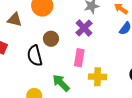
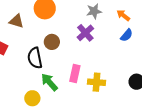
pink rectangle: (79, 58) -> (75, 74), moved
green arrow: (61, 83) -> (49, 82), moved

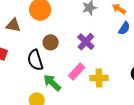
purple cross: (85, 33) -> (86, 42), moved
pink rectangle: (75, 74) -> (77, 72), turned 36

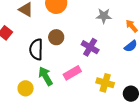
purple cross: (86, 42) -> (90, 47), turned -30
yellow cross: (99, 78) -> (105, 83), moved

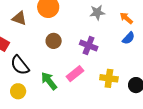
black semicircle: (36, 49) -> (20, 65), moved, turned -30
yellow circle: (26, 88) -> (18, 91), moved

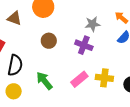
gray star: (97, 12) -> (93, 24), moved
black semicircle: (20, 65) -> (15, 65), turned -130
pink rectangle: (75, 74) -> (79, 79), moved

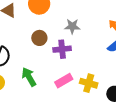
gray star: (93, 24) -> (72, 26), moved
purple cross: (84, 45) -> (62, 49), moved, turned -36

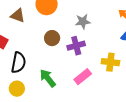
yellow cross: (89, 83) -> (110, 62), moved

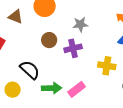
black semicircle: (18, 63) -> (30, 70), moved, turned -60
pink rectangle: (83, 77) -> (77, 89), moved
green arrow: (48, 78) -> (52, 88), moved, turned 126

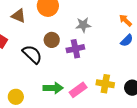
yellow cross: (107, 66) -> (105, 84), moved
black semicircle: (30, 70) -> (32, 54), moved
yellow circle: (13, 90) -> (16, 97), moved

